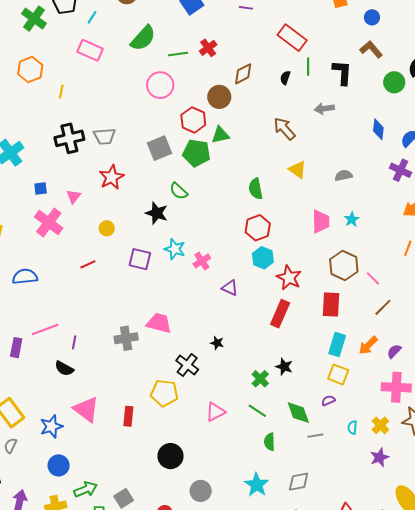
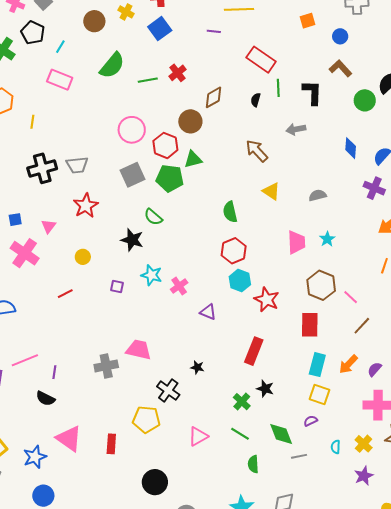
pink circle: (160, 85) -> (132, 130), moved
purple square: (140, 259) -> (117, 286), size x0.6
red rectangle: (280, 314) -> (254, 351), moved

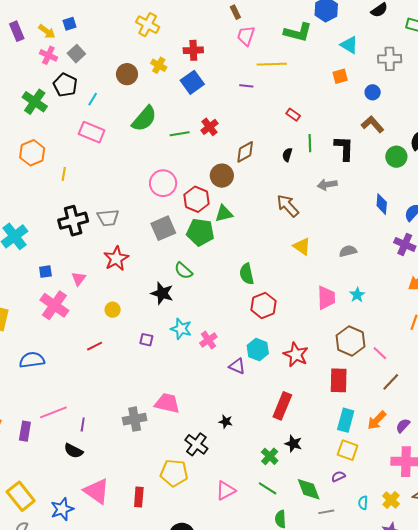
red rectangle: (261, 60) -> (293, 115), size x0.5
green semicircle: (230, 212) -> (247, 274), moved
cyan hexagon: (240, 281) -> (258, 350), moved

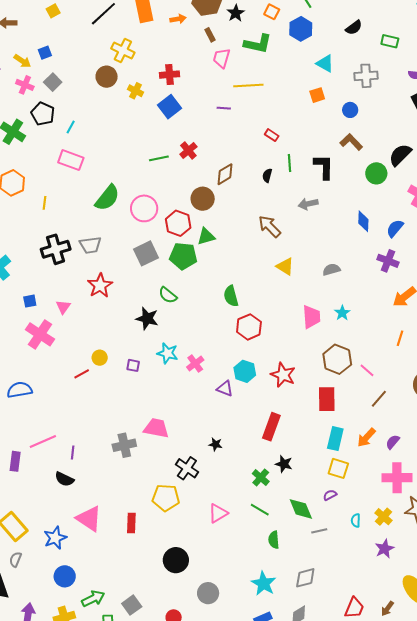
green L-shape: (298, 32) -> (258, 44), moved
brown circle: (127, 74) -> (107, 77), moved
green semicircle: (144, 119) -> (107, 198), moved
yellow circle: (113, 310) -> (100, 358), moved

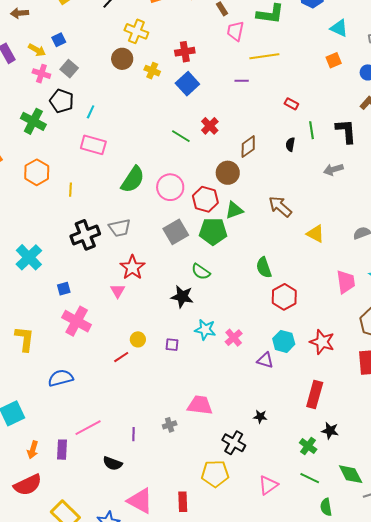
green line: (159, 158) -> (181, 136), turned 48
brown arrow: (270, 226) -> (280, 207), moved
pink triangle: (63, 307) -> (118, 291), moved
gray cross: (124, 445) -> (170, 425), size x0.6
purple line: (73, 453) -> (133, 434), moved

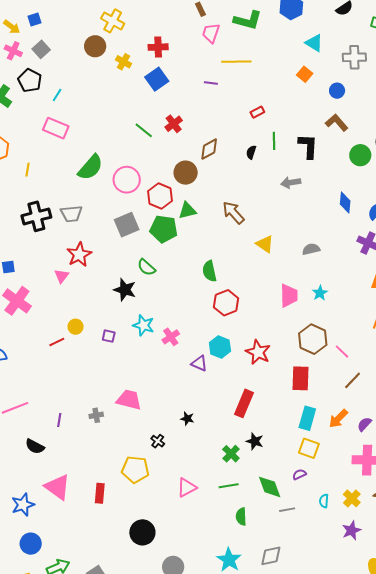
orange square: (334, 60) -> (305, 74), turned -35
red rectangle: (291, 104) -> (257, 112), turned -64
black cross: (234, 443) -> (158, 441), size x0.6
green line: (310, 478) -> (229, 486), turned -42

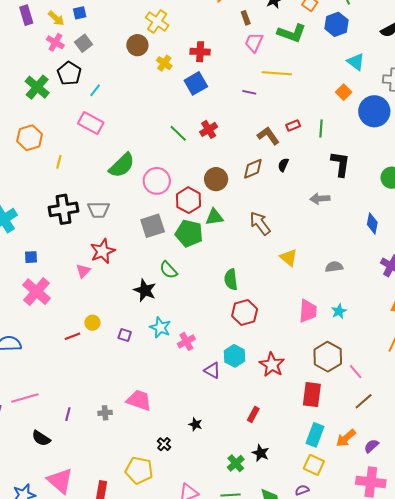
blue circle: (337, 91) -> (374, 111), size x2.0
brown L-shape: (337, 123) -> (268, 136), moved
green line: (274, 141) -> (321, 129), moved
brown diamond: (209, 149) -> (253, 169), moved
red rectangle: (244, 403) -> (253, 414), size x0.6

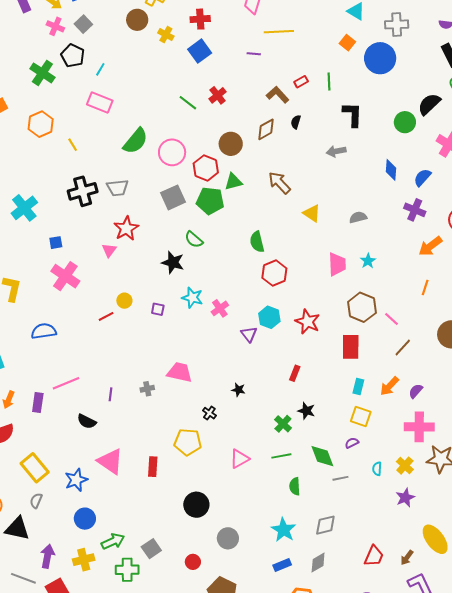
yellow line: (59, 162) -> (73, 145), turned -40
purple triangle: (212, 370) -> (249, 334), turned 30
cyan rectangle: (315, 435) -> (358, 386), size x0.7

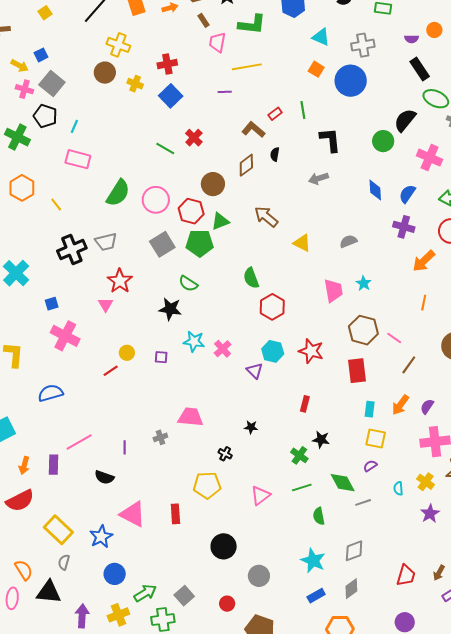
gray square: (83, 24) -> (52, 84), size x1.4

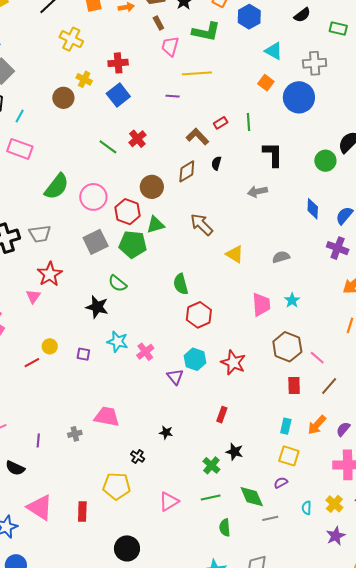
brown circle: (105, 73) -> (63, 98), moved
red rectangle: (357, 371) -> (294, 385), moved, size x0.7

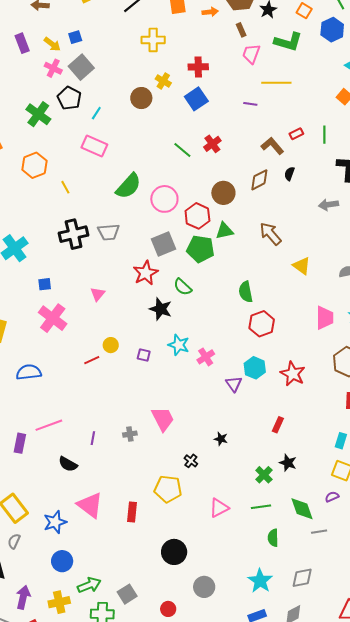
yellow cross: (71, 39) -> (153, 40), turned -30
red star: (50, 274) -> (146, 273), moved
pink trapezoid: (107, 417) -> (163, 419), turned 48

